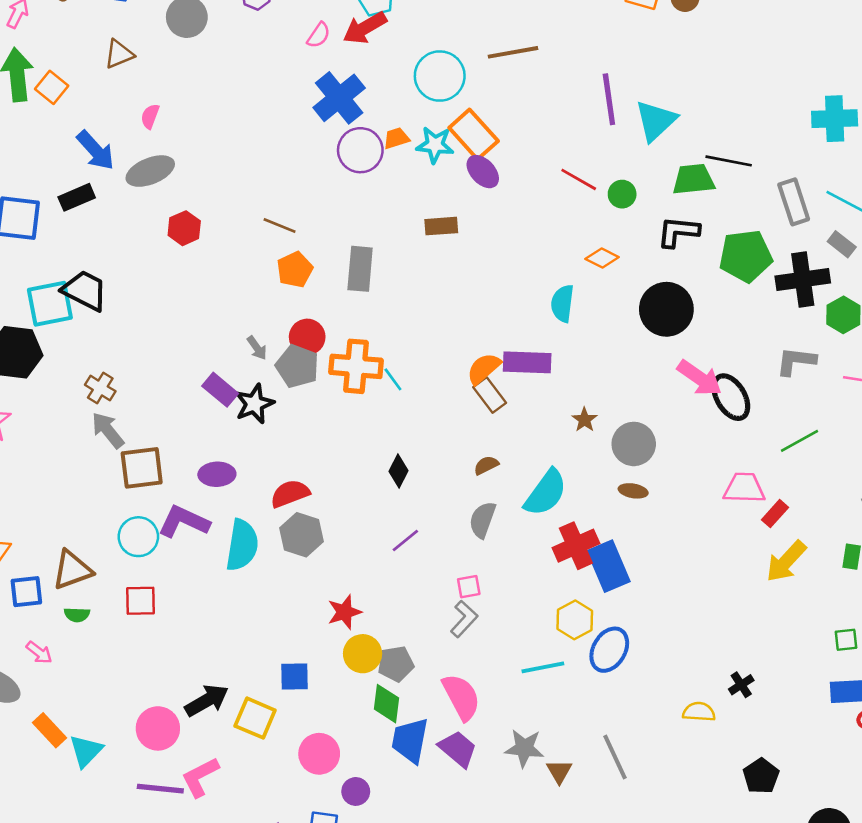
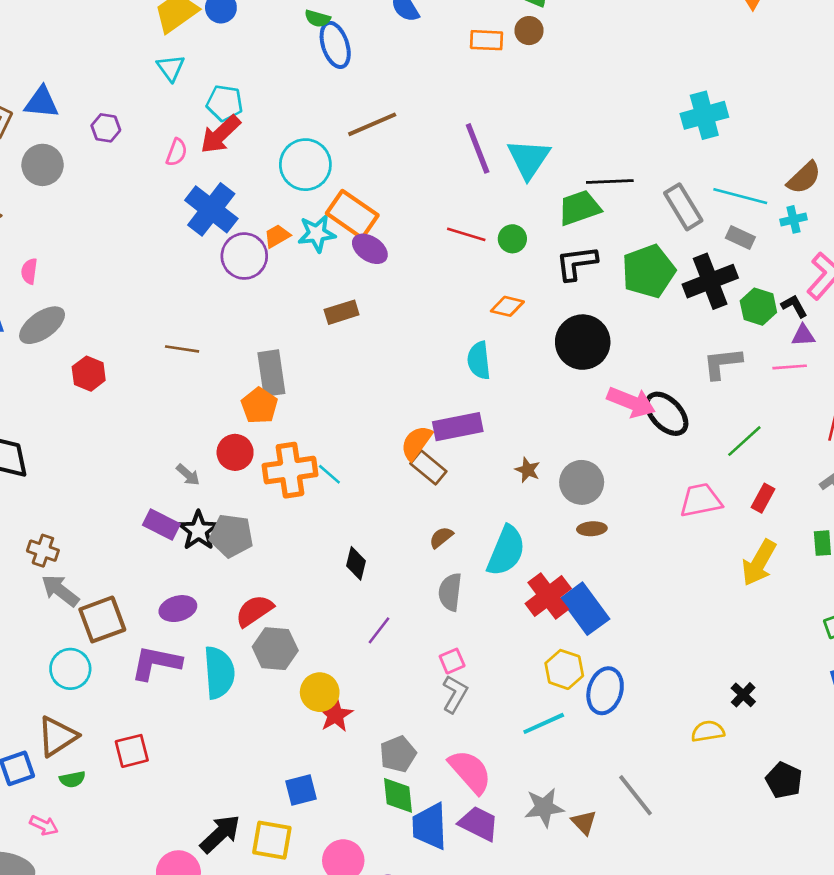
orange pentagon: (295, 270) -> (259, 406), moved
gray pentagon: (297, 366) -> (231, 536), moved
red rectangle: (775, 514) -> (763, 498), moved
cyan circle: (138, 537) -> (70, 669), moved
yellow circle: (363, 654) -> (320, 692), moved

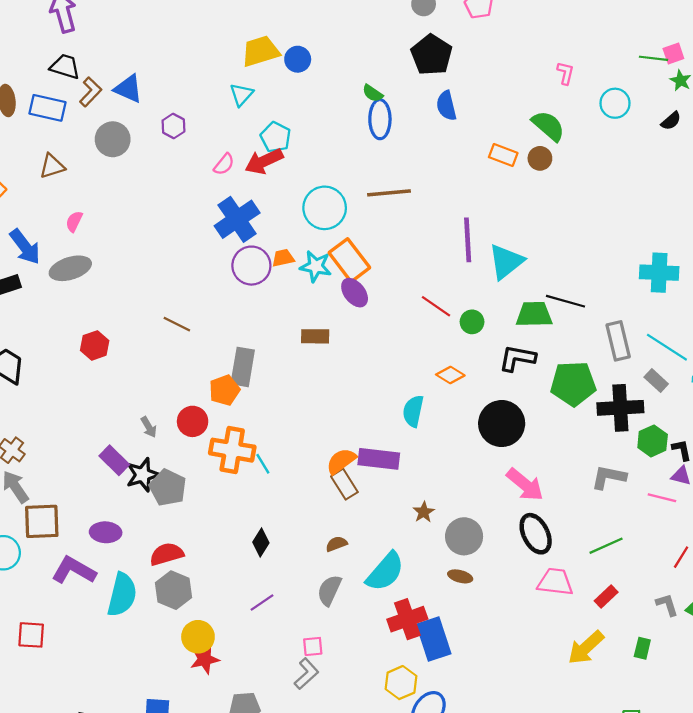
red hexagon: (89, 374) -> (95, 345), moved
black ellipse: (666, 414) -> (536, 534), moved

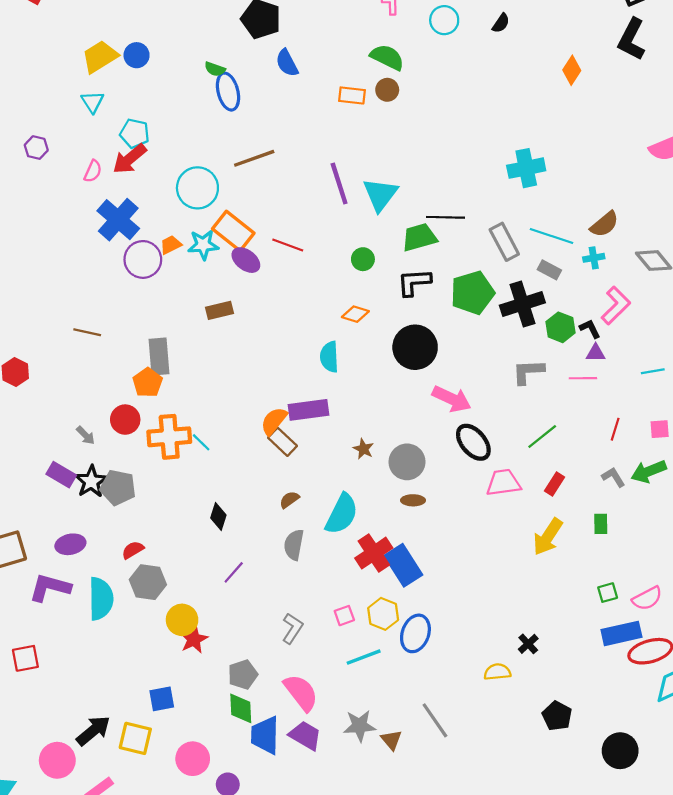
red line: (436, 306) -> (288, 245), moved
red semicircle: (167, 554) -> (133, 550), size x0.7
pink square: (313, 646) -> (344, 616), moved

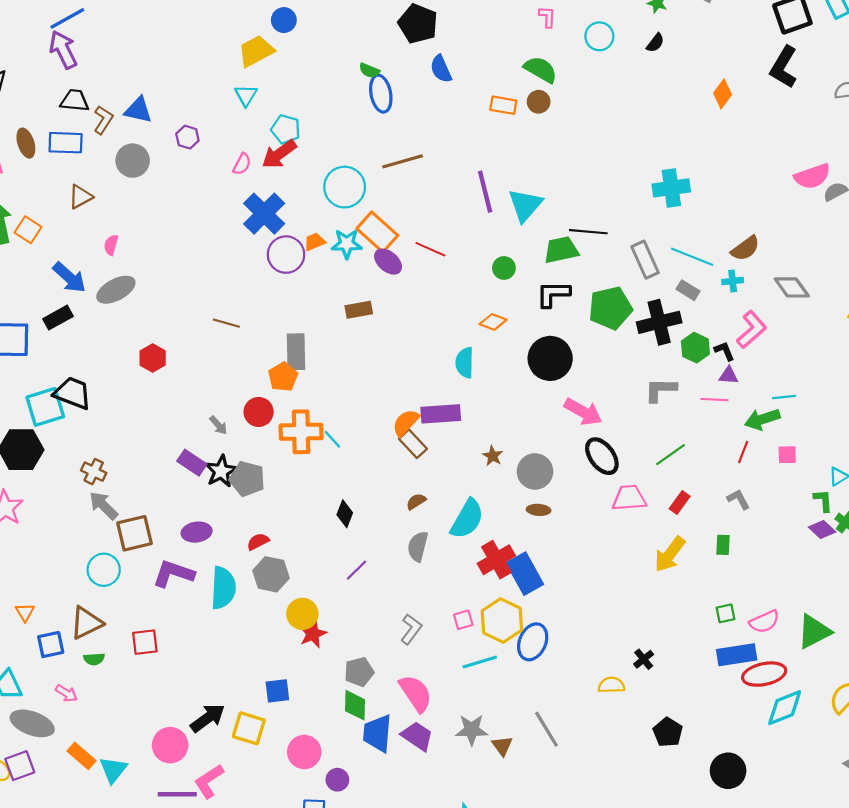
blue circle: (137, 55) -> (284, 20), moved
green arrow: (649, 471) -> (762, 419), moved
yellow hexagon: (383, 614) -> (502, 620), size x1.4

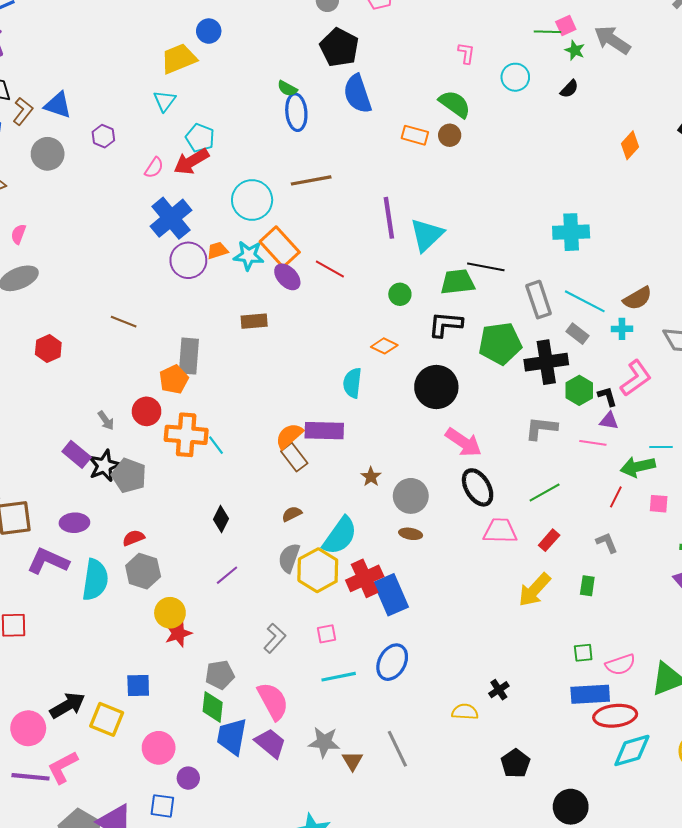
blue semicircle: (441, 69) -> (357, 94), size x1.4
yellow hexagon: (502, 620) -> (318, 570), moved

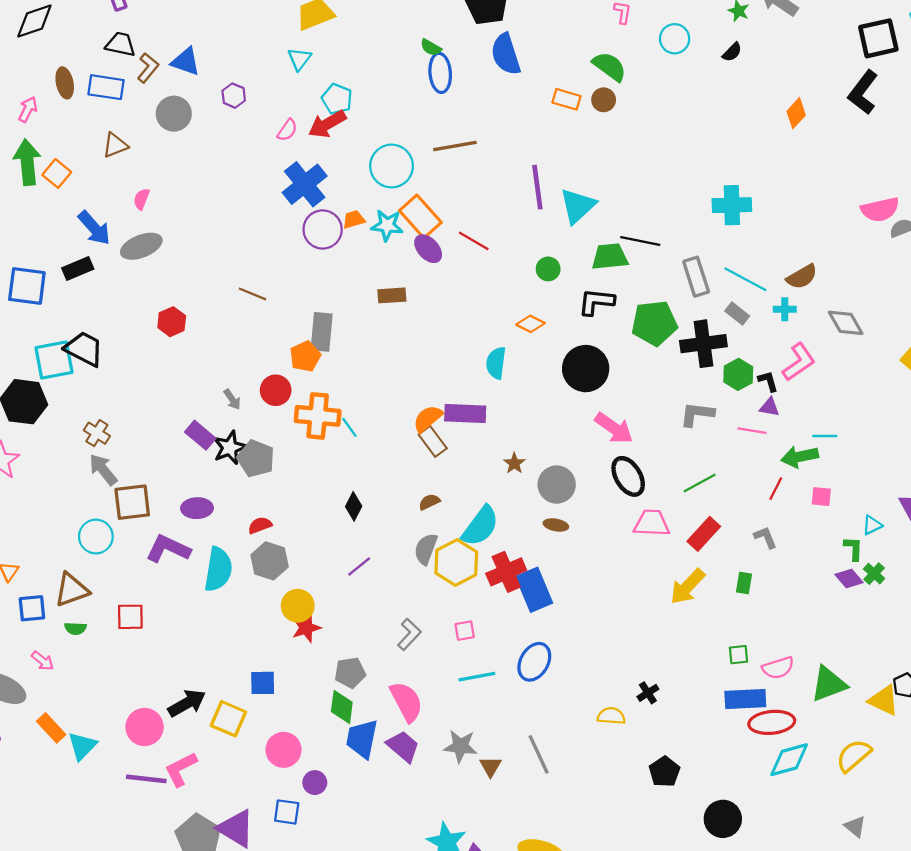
red rectangle: (549, 540) -> (704, 534), size x1.4

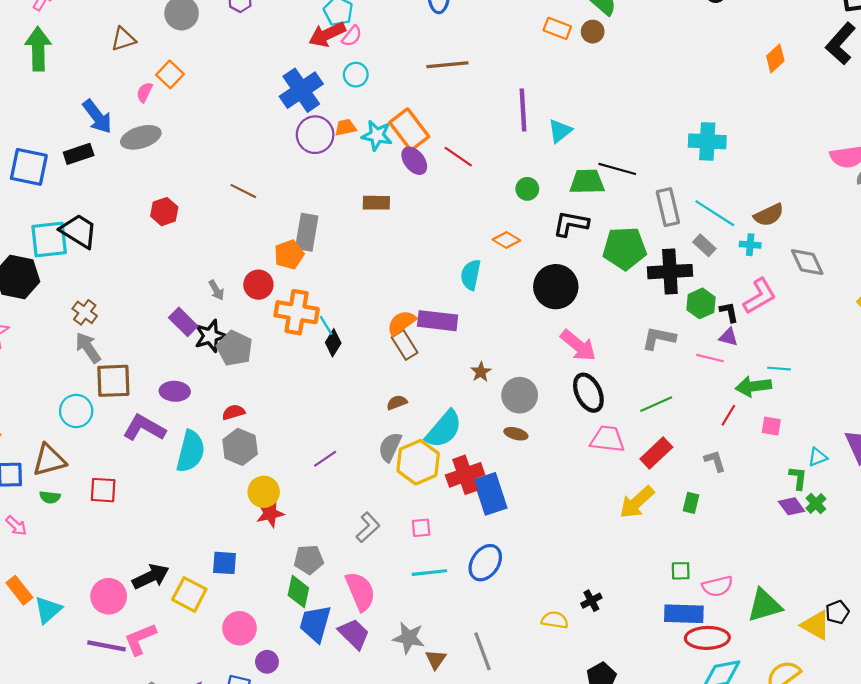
pink semicircle: (287, 130) -> (352, 36), moved
cyan circle: (392, 166) -> (356, 75), moved, size x0.6
orange square: (57, 173) -> (170, 74), moved
cyan triangle: (578, 206) -> (560, 131), size x0.7
black diamond: (354, 506) -> (333, 343), moved

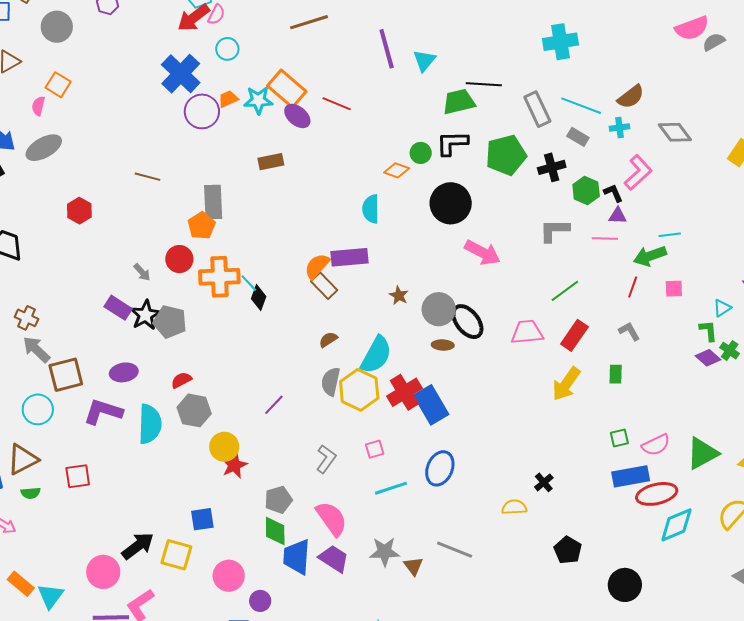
green circle: (527, 189) -> (421, 153), moved
black cross: (670, 272) -> (552, 167), size x0.7
black ellipse: (588, 393) -> (467, 322), moved
gray line: (483, 651) -> (455, 550), turned -36

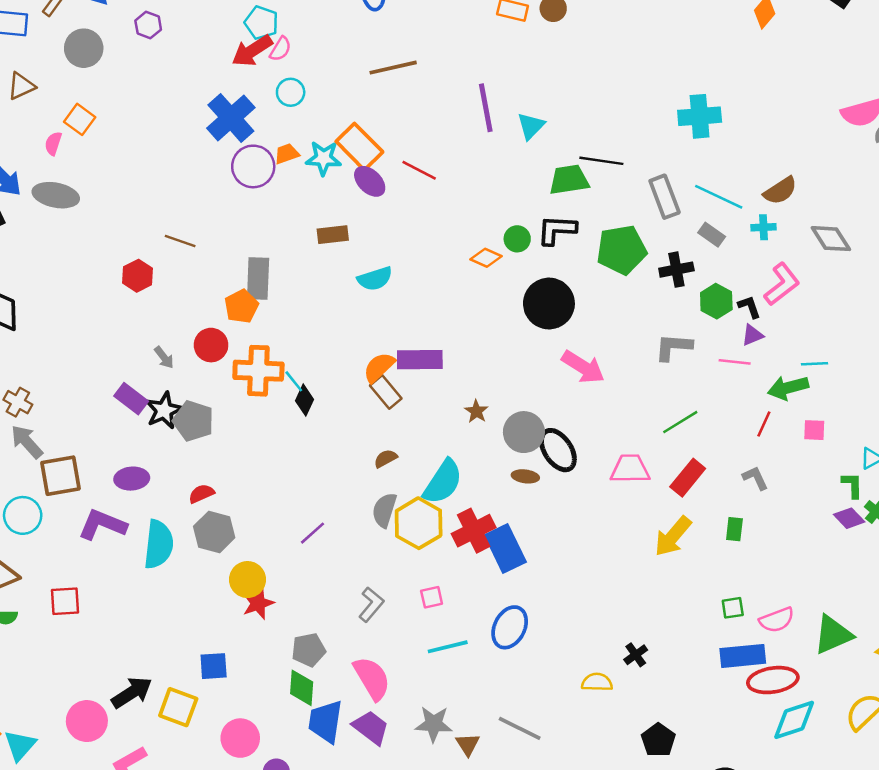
gray ellipse: (44, 148) -> (56, 195), turned 36
cyan semicircle: (371, 209) -> (375, 279), moved, turned -112
red hexagon: (79, 211) -> (138, 276), moved
purple triangle: (618, 216) -> (752, 335), turned -30

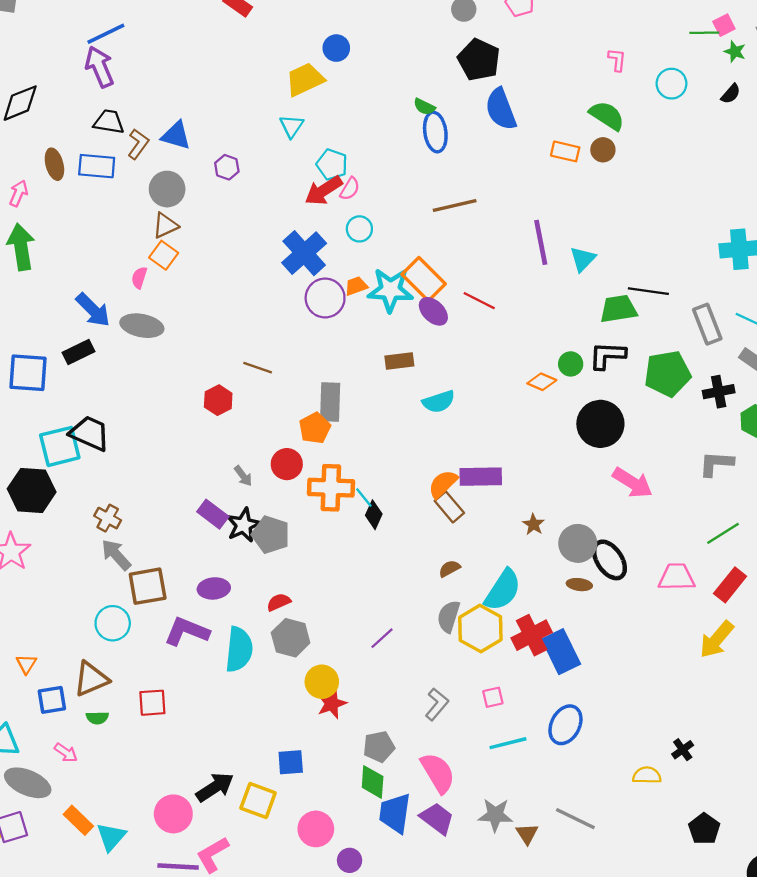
brown triangle: (21, 86) -> (165, 226), moved
cyan star: (323, 158) -> (390, 290), size x1.4

